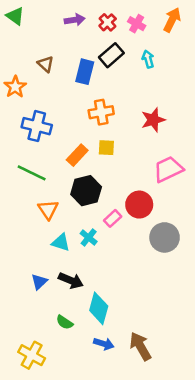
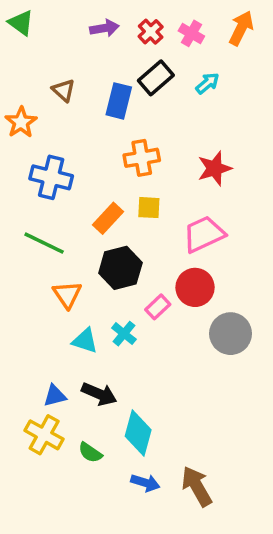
cyan arrow: (148, 59) -> (207, 83), turned 66
pink trapezoid: (168, 169) -> (204, 234), moved
blue triangle: (39, 282) -> (55, 396), turned 30
yellow cross: (32, 355) -> (44, 435), moved

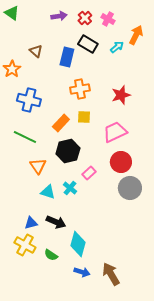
orange arrow: (241, 28) -> (136, 35), moved
black rectangle: (156, 78) -> (88, 44), turned 72
red circle: (195, 287) -> (121, 162), moved

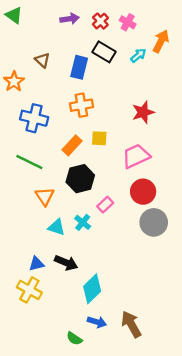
orange cross: (80, 89) -> (81, 105), moved
cyan diamond: (78, 244) -> (92, 289), turned 30
green semicircle: (51, 255) -> (74, 338), moved

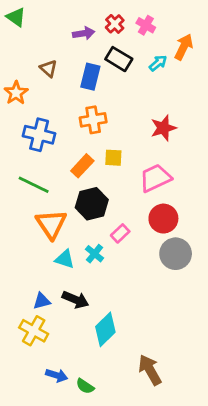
purple arrow: (70, 19) -> (84, 33), moved
orange triangle: (45, 196) -> (51, 224), size x1.4
blue arrow: (97, 322) -> (57, 375), moved

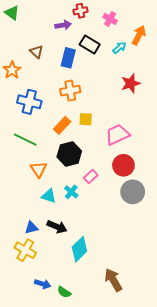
red cross: (115, 24) -> (80, 11), moved, turned 32
red star: (163, 128) -> (131, 83), moved
orange triangle: (51, 224) -> (39, 169), size x0.7

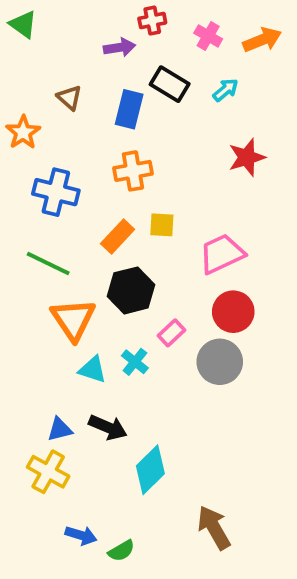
orange arrow: (139, 35) -> (262, 40), moved, turned 42
orange triangle: (39, 169) -> (73, 319), size x1.4
gray circle: (133, 192) -> (220, 362), moved
green semicircle: (64, 292) -> (121, 551), turned -64

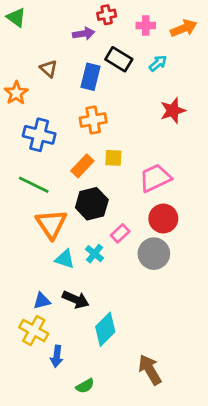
pink cross: (208, 36) -> (146, 26), turned -30
blue arrow: (81, 535) -> (57, 356), moved, turned 80

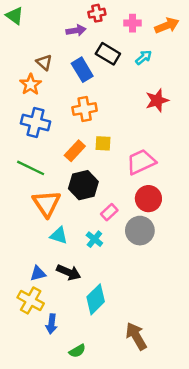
blue rectangle: (90, 77) -> (82, 70), turned -45
orange star: (16, 93) -> (31, 84), moved
cyan cross: (94, 254) -> (94, 239), moved

